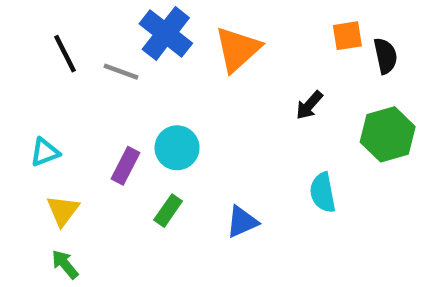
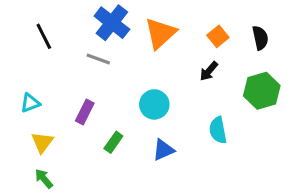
orange square: (347, 36) -> (218, 36), moved, turned -30
gray line: (121, 72) -> (98, 59), moved
cyan circle: (177, 148) -> (154, 104), moved

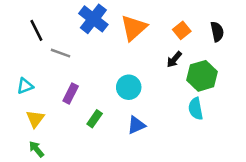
gray line: (98, 59) -> (60, 53), moved
green hexagon: (262, 91) -> (202, 76), moved
cyan semicircle: (218, 130) -> (196, 109), moved

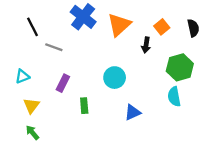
black arrow: (174, 59) -> (146, 45), moved, turned -32
green rectangle: (95, 119) -> (84, 106), turned -40
blue triangle: (136, 125) -> (133, 112), moved

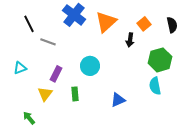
cyan circle: (115, 78) -> (90, 66), moved
yellow triangle: (31, 106) -> (45, 94), moved

